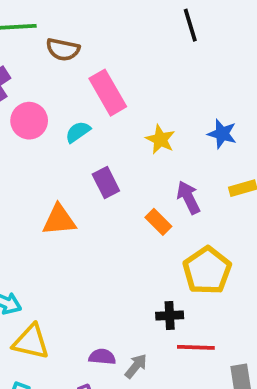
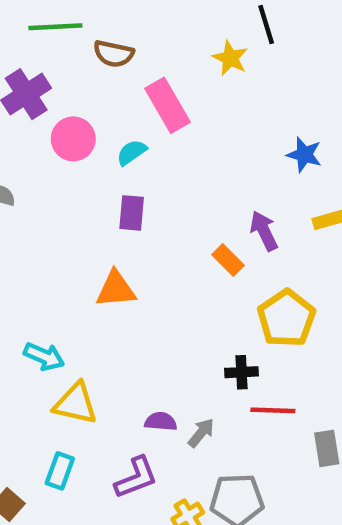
yellow star: (160, 139) -> (230, 58), moved
purple rectangle: (106, 182) -> (132, 213), moved, turned 32
orange triangle: (59, 220) -> (116, 289), moved

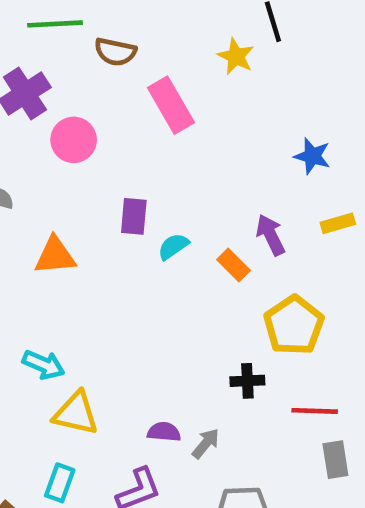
cyan semicircle: (132, 152) -> (173, 246), moved
orange triangle: (116, 289) -> (55, 256), moved
red line: (273, 410) -> (315, 411), moved

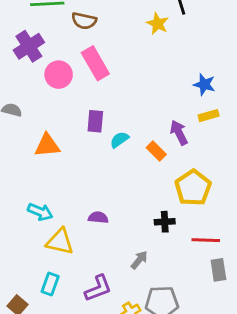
pink rectangle: (171, 105) -> (95, 63), moved
yellow rectangle: (338, 223) -> (209, 116), moved
purple semicircle: (164, 432) -> (98, 217), moved

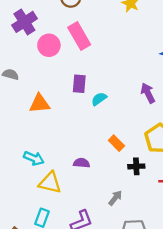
orange rectangle: (156, 151) -> (116, 143), moved

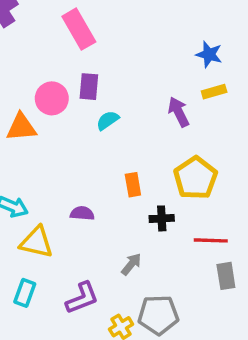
pink circle: (49, 45) -> (52, 98), moved
purple rectangle: (79, 84) -> (89, 87), moved
orange rectangle: (116, 143) -> (133, 185), turned 35

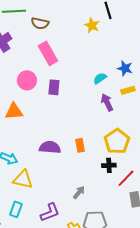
pink circle: (52, 98) -> (27, 80), moved
cyan semicircle: (108, 120) -> (100, 78), moved
purple semicircle: (82, 213) -> (50, 147), moved, size x1.5
black cross: (162, 218) -> (109, 165), moved
red line: (211, 240) -> (126, 178), turned -48

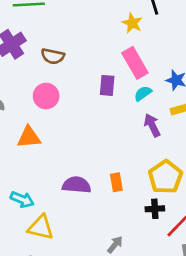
brown semicircle: (40, 23) -> (53, 56), moved
pink rectangle: (48, 53) -> (135, 63), moved
purple rectangle: (54, 87) -> (107, 85), moved

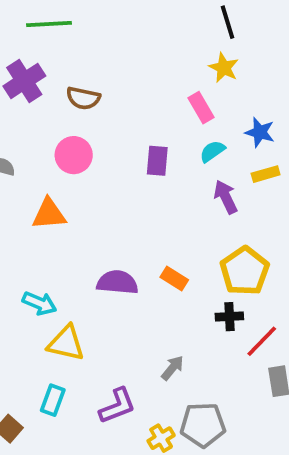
yellow star: (132, 23) -> (224, 68), moved
pink rectangle: (135, 63) -> (201, 108), size x0.7
purple rectangle: (107, 85) -> (157, 161), moved
orange rectangle: (116, 182) -> (174, 279), turned -48

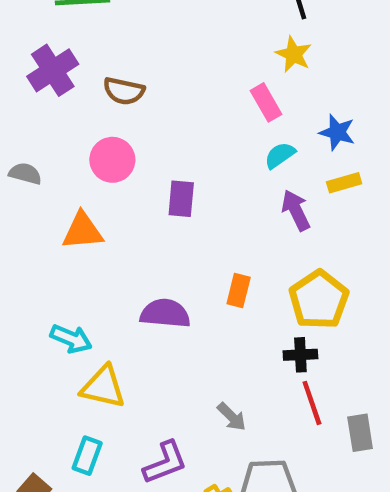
purple rectangle: (157, 161) -> (181, 199), moved
orange rectangle: (174, 279) -> (239, 291), moved, turned 72
red line: (262, 341) -> (312, 403), moved, turned -63
gray arrow: (172, 368) -> (232, 417), turned 96

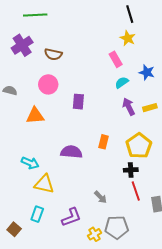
yellow rectangle: (344, 183) -> (150, 108), moved

